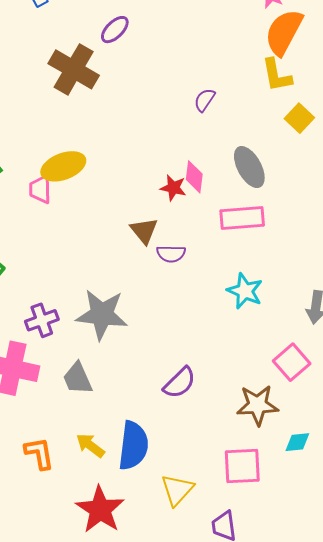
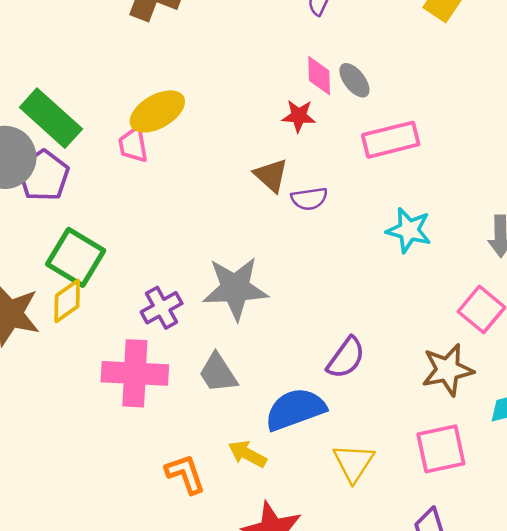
gray ellipse: (249, 167) -> (354, 80), moved, size x0.7
pink diamond: (194, 177) -> (319, 76), moved
blue semicircle: (133, 446) -> (295, 409), moved, turned -108
yellow triangle: (177, 490) -> (354, 463), moved

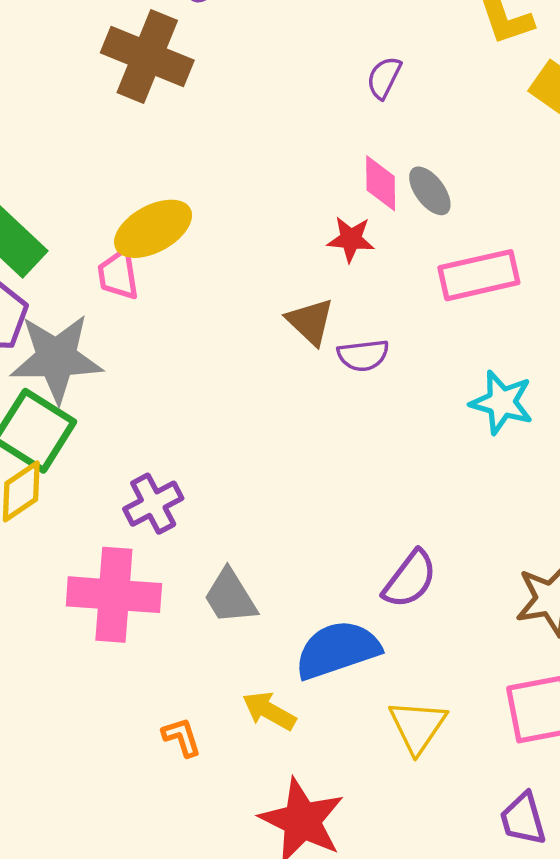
gray star: (235, 288) -> (57, 358), moved
orange L-shape: (185, 474) -> (182, 737), size x0.7

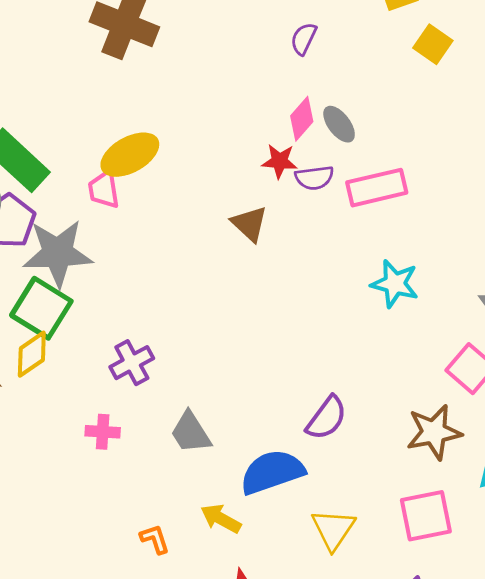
pink diamond: (381, 183) -> (302, 119), turned 42
purple semicircle: (363, 355) -> (314, 178), moved
pink cross: (114, 595) -> (103, 432), size x0.5

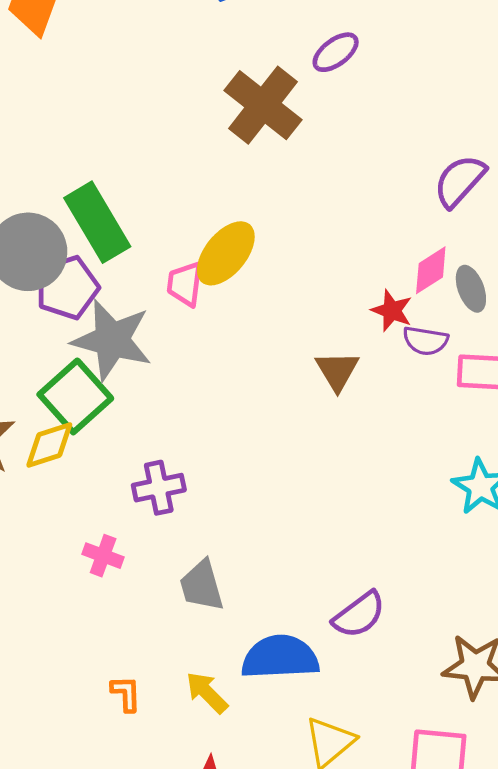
purple semicircle: (304, 39) -> (460, 181), size x1.5
yellow ellipse: (130, 155) -> (226, 253), turned -38

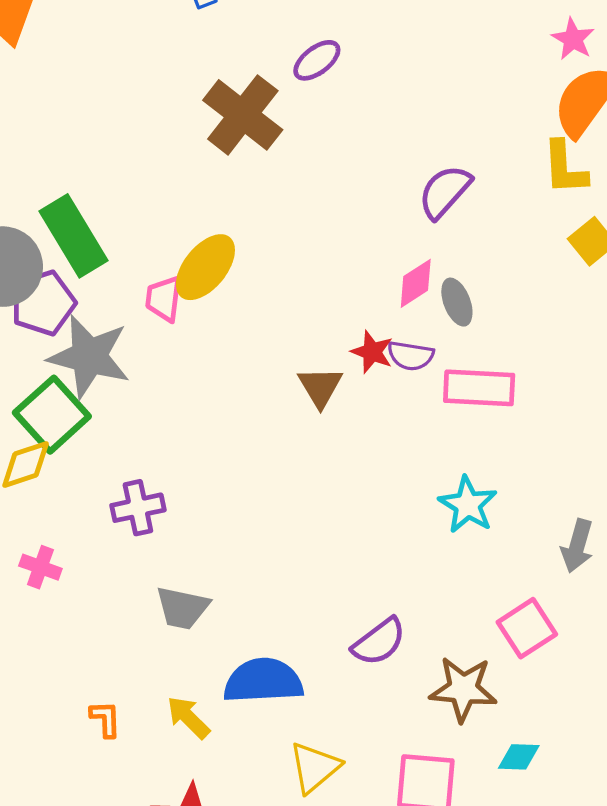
red star: (392, 311) -> (372, 352), moved
pink cross: (103, 556) -> (40, 567), moved
gray trapezoid: (202, 586) -> (182, 608), turned -62
purple semicircle: (359, 615) -> (379, 642), moved

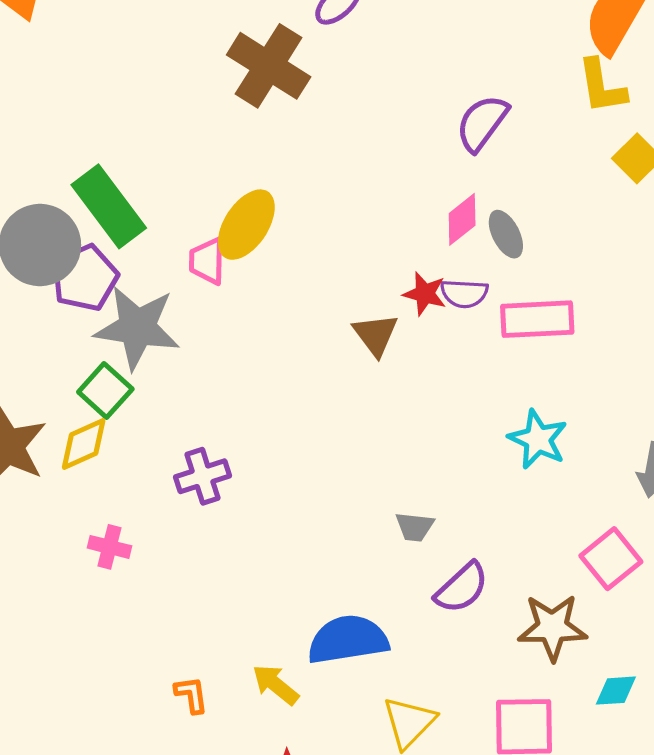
green square: (52, 415) -> (105, 391), size x0.7
gray trapezoid: (182, 608) -> (415, 527), moved, size x0.7

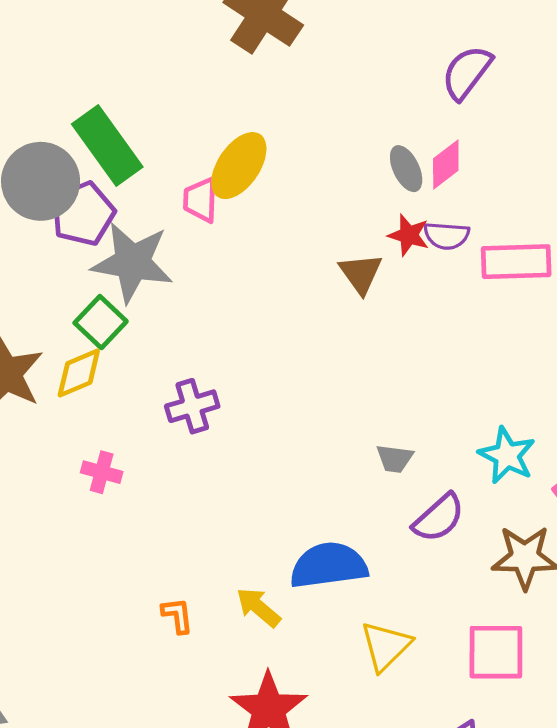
gray ellipse: (506, 234) -> (406, 169), moved
cyan star: (538, 439) -> (507, 455), moved

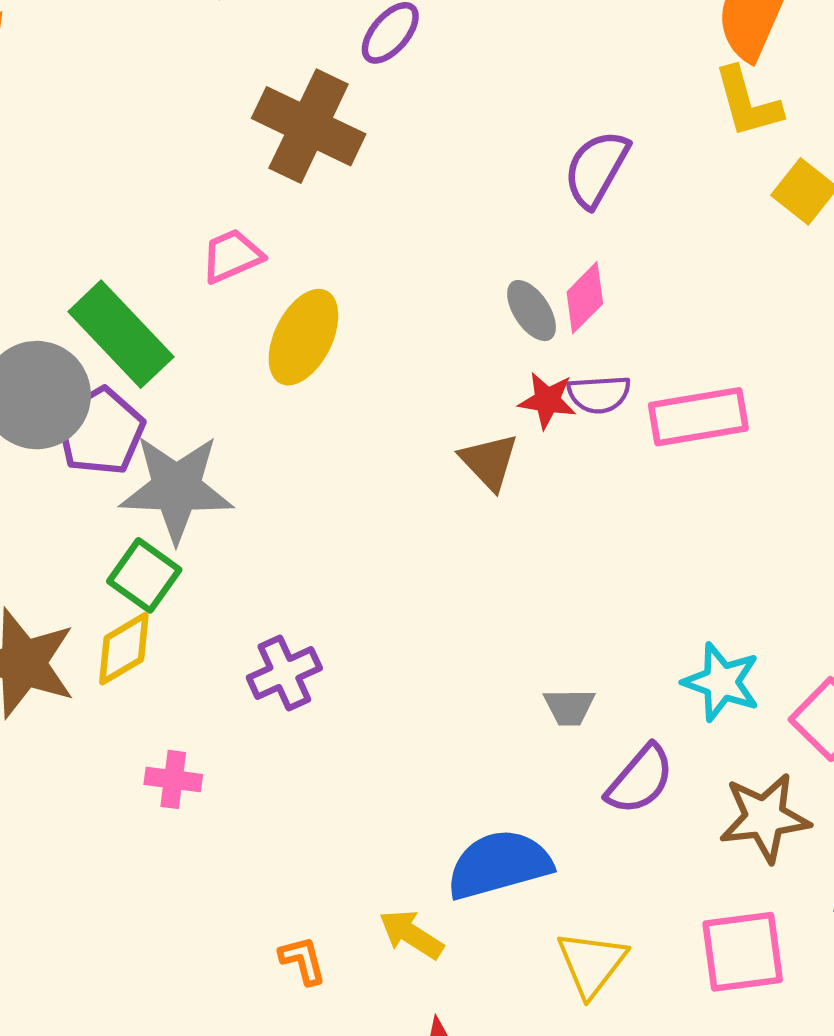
pink trapezoid: (201, 200) -> (232, 256), moved, turned 72

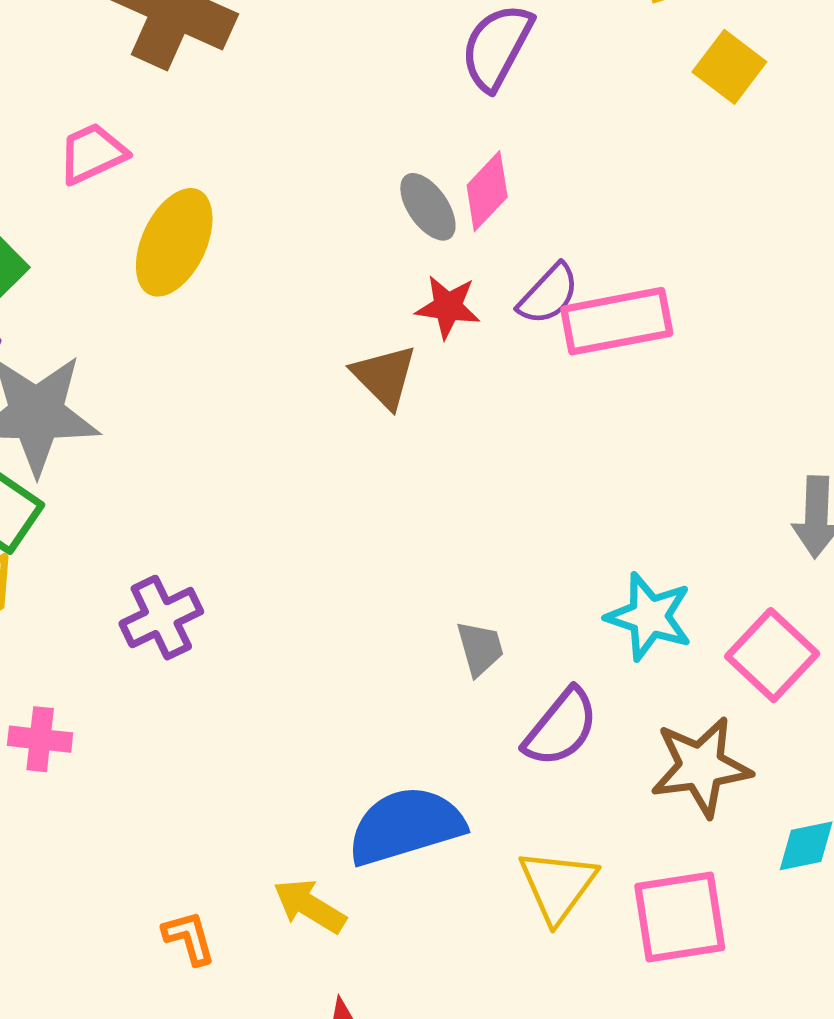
purple semicircle: (599, 394) -> (549, 294), moved, turned -42
gray trapezoid: (569, 707) -> (480, 648), turned -104
yellow triangle: (592, 964) -> (558, 886), moved

